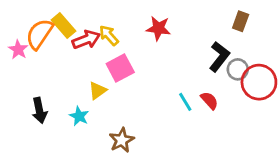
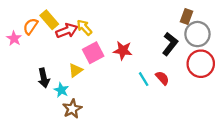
red star: (158, 28) -> (123, 51), moved
orange semicircle: (39, 34) -> (31, 26), size x0.7
gray circle: (238, 69) -> (197, 34), moved, size x1.5
black arrow: (39, 110) -> (44, 78), moved
brown star: (122, 140) -> (72, 109), moved

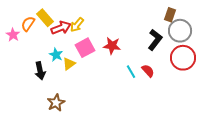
yellow arrow: (84, 27) -> (77, 25), turned -98
cyan star: (61, 90) -> (56, 55), moved
brown star: (72, 109) -> (56, 103), moved

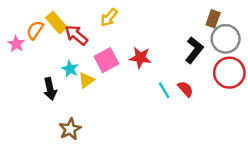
yellow arrow: (77, 25) -> (109, 17), moved
red arrow: (61, 28) -> (76, 35), turned -120

